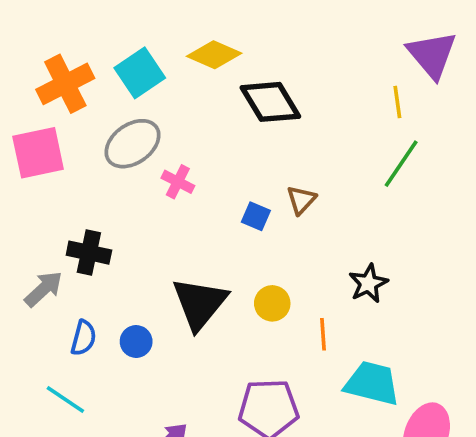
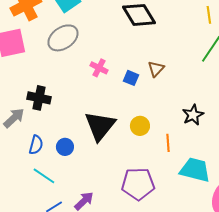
pink cross: (178, 182) -> (99, 68), moved
cyan line: (65, 400) -> (44, 176), moved

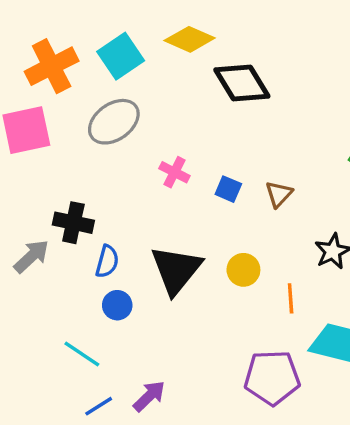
brown triangle: (156, 69) -> (279, 194), moved
blue semicircle: (36, 145) -> (107, 261), moved
purple pentagon: (138, 184) -> (272, 378), moved

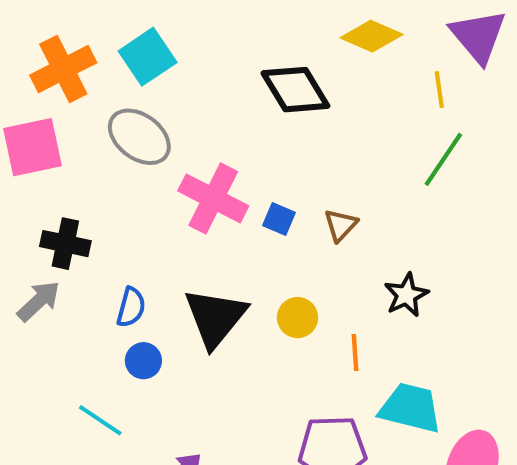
yellow diamond: (190, 39) -> (371, 36), moved
gray ellipse: (114, 122) -> (139, 137), turned 72
pink cross: (174, 172) -> (213, 198), size x1.8
black cross: (73, 223) -> (65, 244), moved

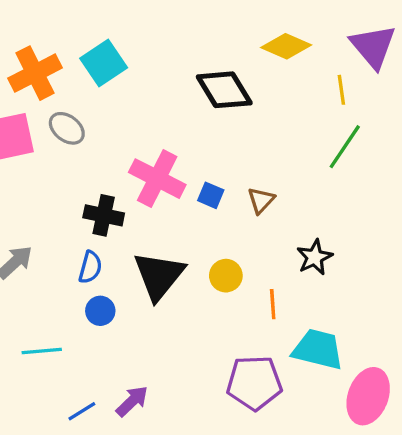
gray ellipse: (139, 137) -> (67, 128), moved, size x0.7
black cross: (65, 244) -> (104, 215), moved
cyan line: (100, 420) -> (42, 351), moved, turned -39

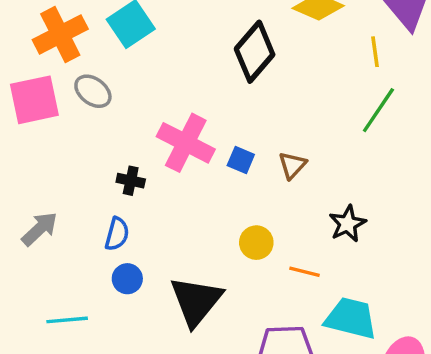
black diamond: (224, 90) -> (255, 52), turned 72
black cross: (104, 215) -> (131, 181), size x0.7
black triangle: (159, 276) -> (196, 301), moved
orange line: (273, 304) -> (304, 272), turned -72

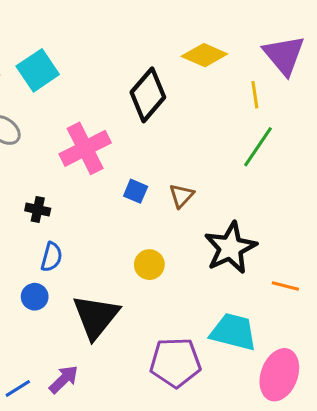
pink cross: (186, 143) -> (85, 148), moved, turned 36
black star: (347, 224) -> (230, 248), size x1.6
blue semicircle: (117, 234) -> (51, 257), moved
orange line: (304, 272) -> (285, 286), moved

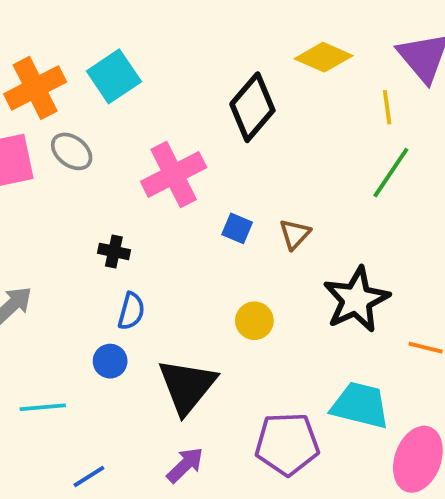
purple arrow: (64, 379) -> (185, 465), moved

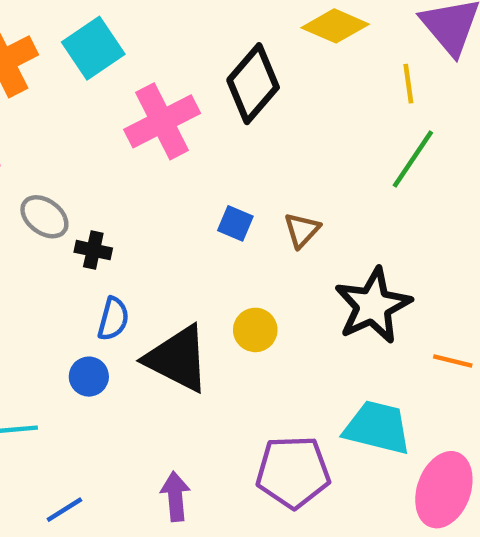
gray ellipse: (72, 151) -> (44, 217), moved
pink cross: (174, 175) -> (162, 121), moved
black triangle: (187, 386) -> (178, 359), moved, turned -42
purple arrow: (185, 465) -> (175, 496), turned -51

